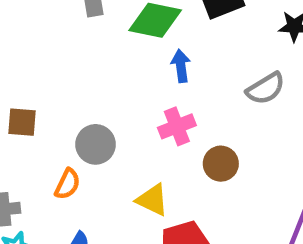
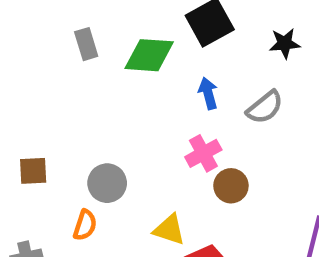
blue arrow: (181, 66) -> (208, 93), moved
pink cross: (177, 126) -> (203, 153), moved

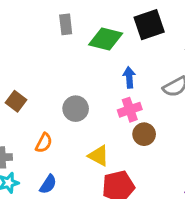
blue arrow: (208, 93) -> (129, 77), moved
brown square: (33, 171) -> (16, 101), turned 30
gray circle: (107, 183) -> (76, 109), moved

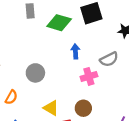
pink cross: (130, 110) -> (89, 76), moved
brown circle: (144, 134) -> (83, 108), moved

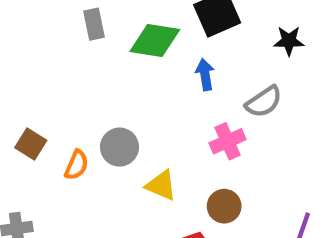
blue arrow: (75, 51) -> (205, 74), moved
orange semicircle: (11, 97) -> (76, 165), moved
yellow triangle: (51, 108) -> (161, 185), moved

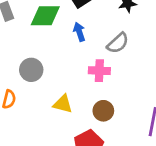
pink cross: (228, 141) -> (99, 71), turned 35
gray circle: (119, 147) -> (31, 70), moved

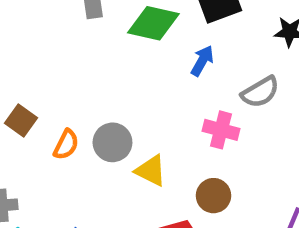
blue arrow: (79, 32) -> (202, 61), turned 36
gray circle: (31, 70) -> (112, 142), moved

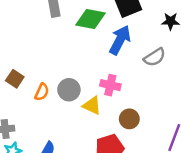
blue arrow: (202, 61) -> (120, 40), size x1.6
pink cross: (221, 130) -> (110, 85), moved

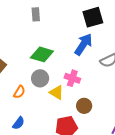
green diamond: (90, 19) -> (42, 54), moved
orange semicircle: (42, 92) -> (19, 92), moved

